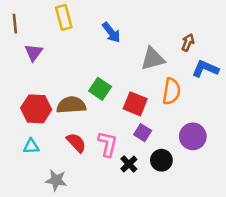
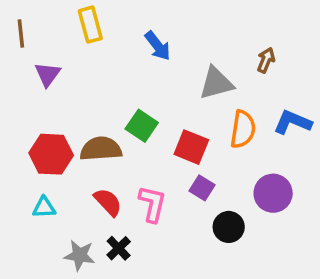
blue L-shape: (205, 69) -> (293, 122), moved
black cross: (129, 164) -> (119, 248), moved

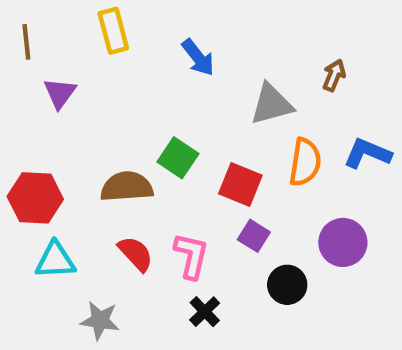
red hexagon: (51, 154) -> (35, 198), moved
cyan triangle: (44, 207) -> (55, 260), size x1.4
black cross: (119, 248) -> (205, 312), moved

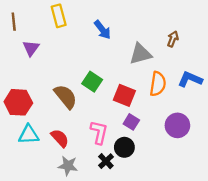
brown semicircle: (127, 187) -> (66, 97), turned 55
red semicircle: (136, 254) -> (60, 138), moved
black circle: (287, 285) -> (124, 147), moved
gray star: (100, 320) -> (68, 166), moved

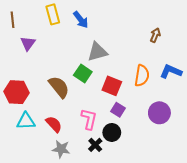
blue arrow: (102, 30) -> (81, 20), moved
gray triangle: (141, 54) -> (97, 52), moved

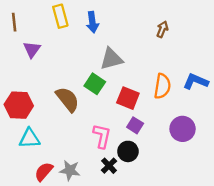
blue arrow: (81, 20) -> (92, 22), turned 30
brown arrow: (155, 35) -> (162, 29), moved
red semicircle: (54, 124) -> (44, 172), moved, turned -96

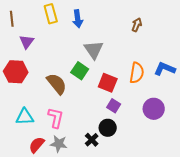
gray triangle: (111, 59) -> (94, 50), turned -50
red hexagon: (19, 105) -> (16, 72), moved
pink L-shape: (102, 136) -> (56, 118), moved

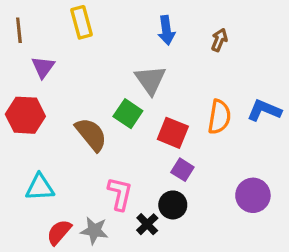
blue arrow: (78, 19) -> (166, 30), moved
purple circle: (154, 109) -> (253, 195), moved
pink L-shape: (56, 118) -> (120, 194), moved

